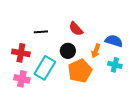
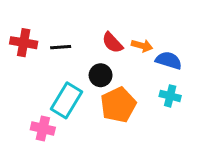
orange arrow: (96, 51) -> (142, 46), moved, turned -96
red cross: (21, 53) -> (24, 43), moved
pink cross: (22, 79) -> (43, 129), moved

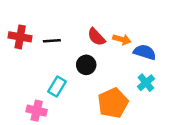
cyan cross: (170, 96) -> (146, 83), turned 36
cyan rectangle: (67, 100) -> (57, 86), size x0.7
orange pentagon: (118, 105) -> (113, 103), moved

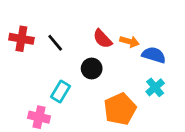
black line: (52, 41) -> (55, 43), turned 54

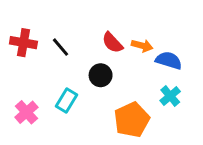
pink cross: (39, 117) -> (26, 112), moved, turned 35

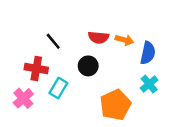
red cross: (23, 43) -> (36, 68), moved
red semicircle: (112, 43) -> (99, 37), turned -42
blue semicircle: (169, 60) -> (148, 53), turned 85

